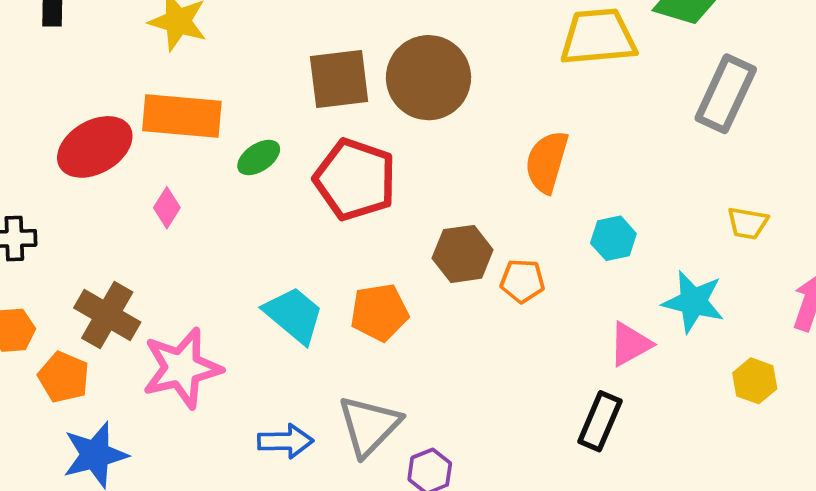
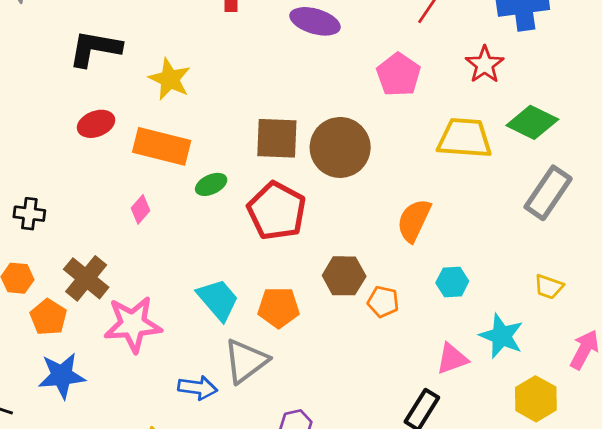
red ellipse: (95, 147) -> (96, 124), moved, size x0.7
yellow hexagon: (755, 381) -> (536, 399), size x1.4
gray triangle: (369, 426) -> (246, 361), moved

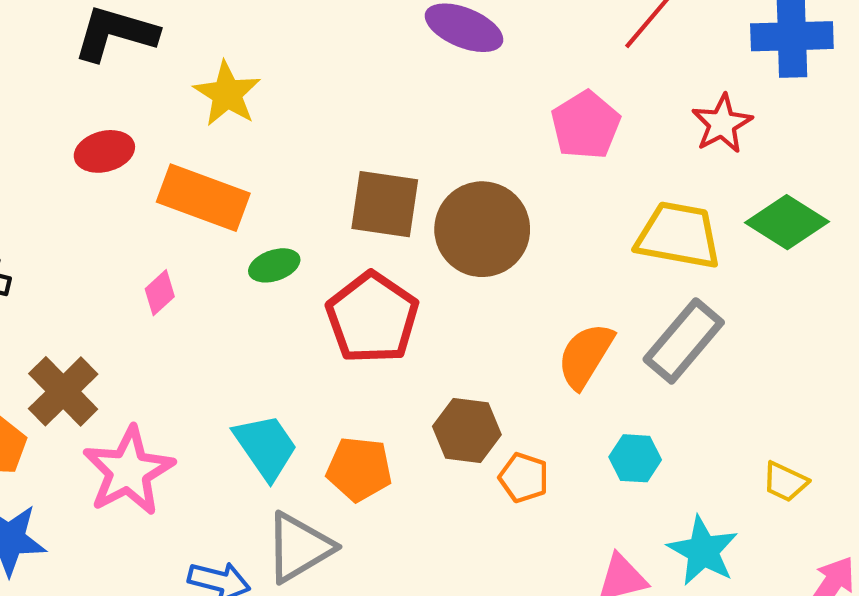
gray rectangle: (548, 193) -> (684, 341), moved
pink star: (133, 324) -> (128, 471), turned -30

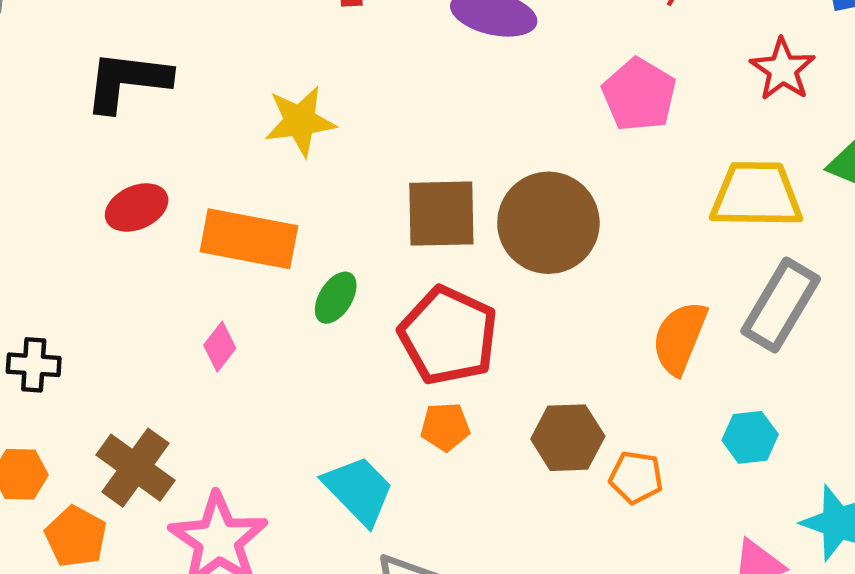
yellow star: (227, 94) -> (300, 121), moved, turned -30
green ellipse: (274, 265) -> (336, 298), turned -30
orange pentagon: (359, 469) -> (445, 427), moved, size x0.7

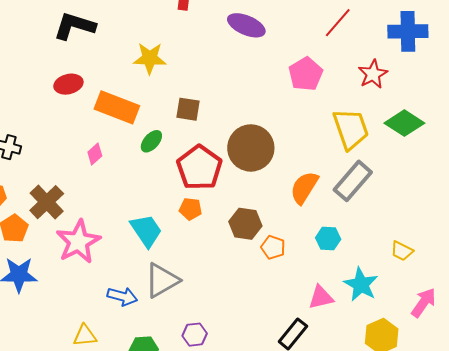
yellow trapezoid: (756, 195) -> (351, 129), turned 60
brown square: (441, 214) -> (188, 109), moved, size x0.7
brown circle: (548, 223) -> (251, 148), moved

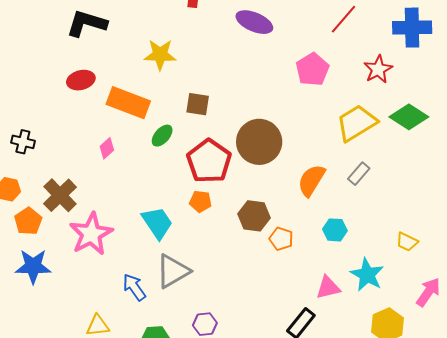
yellow trapezoid: (351, 129) -> (357, 123), turned -102
gray rectangle: (353, 181) -> (359, 174), size x0.6
blue arrow: (122, 296) -> (134, 287), turned -140

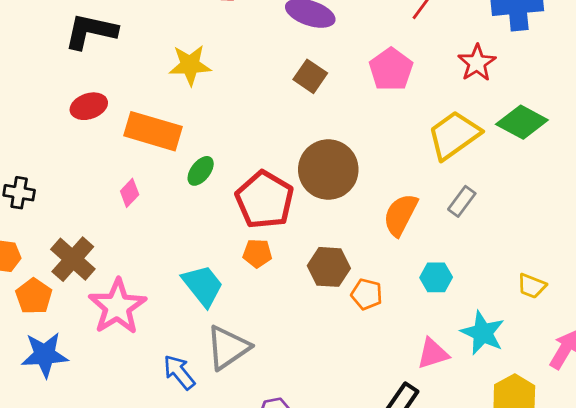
brown square: (198, 104) -> (310, 76), moved, turned 30

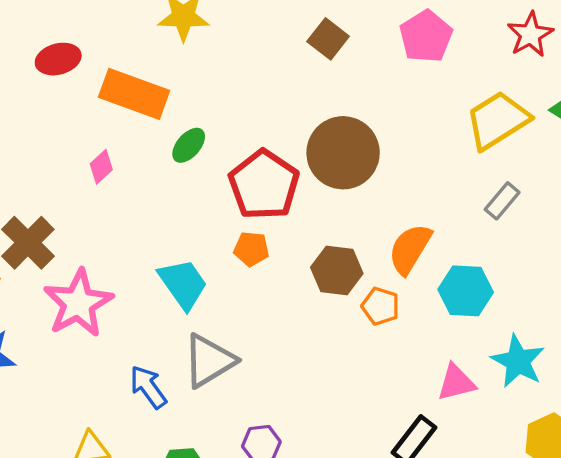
orange semicircle: (401, 215) -> (410, 249), moved
cyan hexagon: (436, 277) -> (466, 291), size x1.4

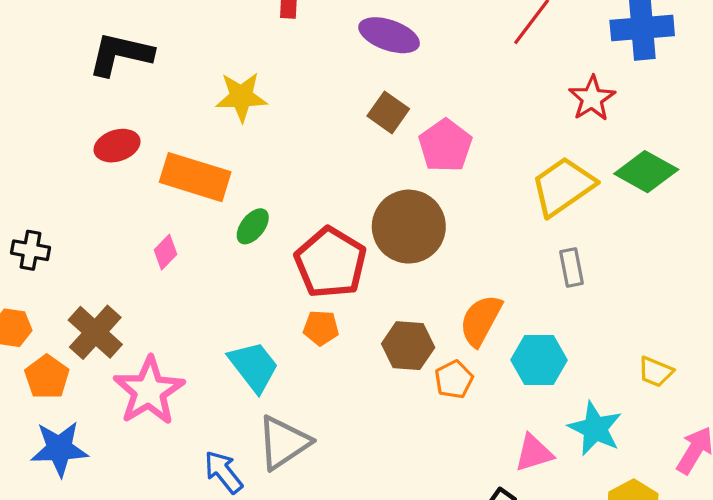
pink pentagon: (426, 36) -> (445, 146), moved
gray rectangle: (502, 201) -> (572, 267), turned -48
orange pentagon: (381, 306) -> (454, 380), turned 30

